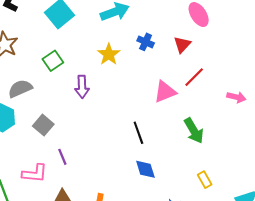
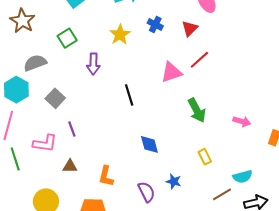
pink arrow: (236, 97) -> (242, 121), moved
black line: (138, 133) -> (129, 95), moved

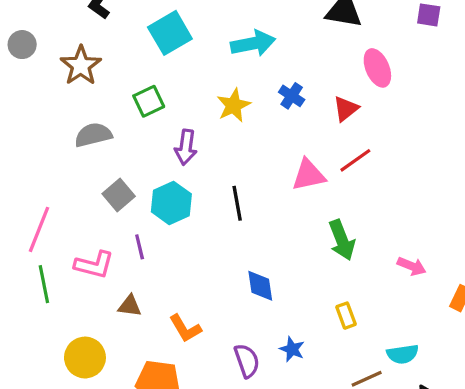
cyan hexagon: (16, 90) -> (171, 203), moved
orange L-shape: (106, 176) -> (185, 328), turned -50

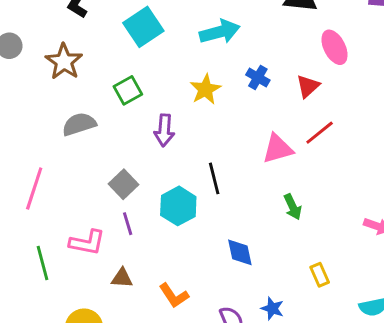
gray square: (119, 195) -> (123, 184), moved
cyan hexagon: (171, 203) -> (178, 206), moved
pink line: (39, 229) -> (34, 189), moved
green arrow: (342, 240) -> (293, 207), moved, size x0.7

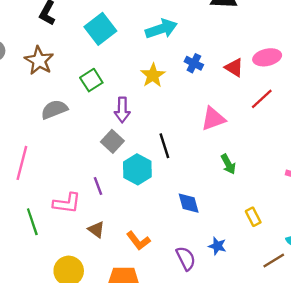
pink ellipse: (335, 47) -> (267, 57), moved, turned -72
red triangle: (308, 86) -> (234, 68), turned -42
red line: (320, 133) -> (262, 99), moved
gray square: (123, 184) -> (112, 141), moved
brown triangle: (122, 278) -> (96, 230), turned 36

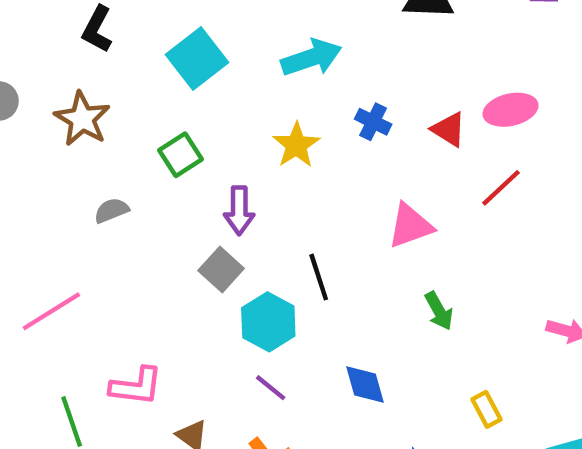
gray semicircle: (54, 109) -> (111, 210), size x0.7
pink line: (22, 163) -> (51, 311), turned 44
purple line: (98, 186) -> (271, 388), moved, turned -30

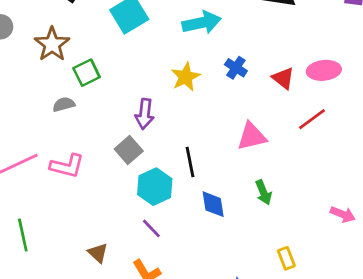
green square: (181, 155) -> (87, 73), moved
blue diamond: (365, 385) -> (213, 204), moved
pink L-shape: (136, 386) -> (67, 166), moved

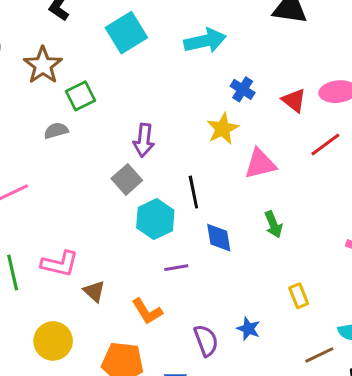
yellow star: (186, 77) -> (223, 129), moved
pink L-shape: (67, 166) -> (60, 264), moved
purple line: (151, 228) -> (176, 268), moved, turned -55

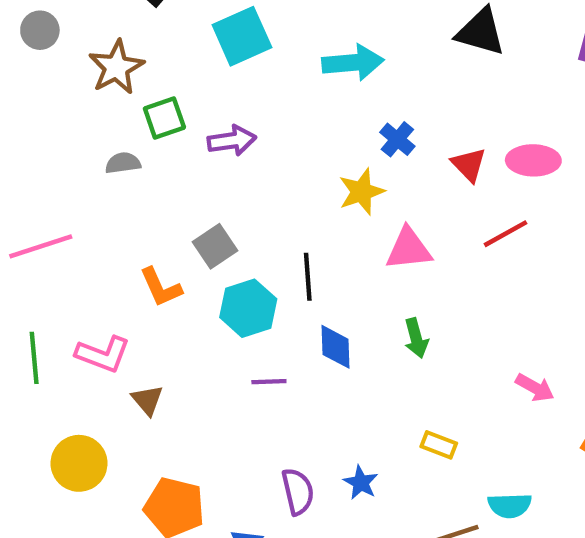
purple arrow: (144, 140) -> (232, 141), moved, turned -112
yellow rectangle: (299, 296) -> (439, 445), turned -55
orange L-shape: (147, 311) -> (161, 287), moved

